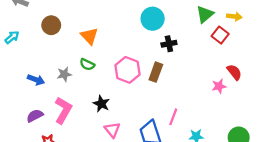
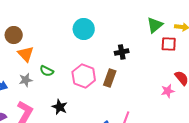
cyan circle: (153, 19) -> (84, 29), moved
red square: (220, 35) -> (169, 44), turned -35
orange triangle: (89, 36) -> (26, 54), moved

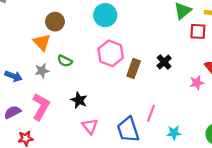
brown circle: (14, 35) -> (55, 22), moved
black cross: (122, 52) -> (164, 62), moved, turned -32
pink hexagon: (84, 76) -> (111, 53), moved

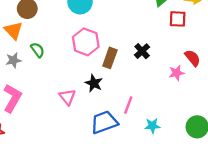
green semicircle: (65, 61) -> (38, 50), turned -152
black star: (79, 100) -> (94, 83), moved
pink triangle: (90, 126) -> (67, 97), moved
blue trapezoid: (128, 130) -> (104, 122), turned 88

